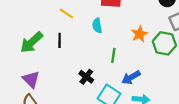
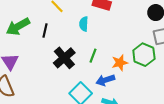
orange star: (139, 34) -> (120, 63), moved
black cross: (86, 77) -> (64, 58), moved, size x1.5

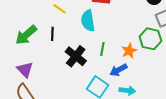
cyan semicircle: (84, 24) -> (88, 21), size x1.5

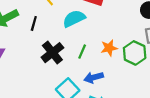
cyan semicircle: (88, 21) -> (74, 19), turned 60
orange star: (129, 51) -> (109, 48), moved

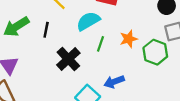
orange star: (109, 48) -> (129, 39), moved
green line: (82, 52) -> (101, 44), moved

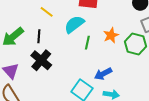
black cross: (68, 59) -> (41, 60), moved

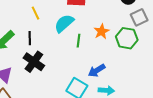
yellow line: (47, 12) -> (35, 13), turned 32

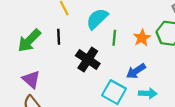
orange star: (102, 31) -> (142, 38), moved
black cross: (34, 62) -> (88, 60), moved

